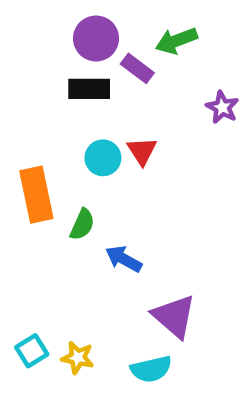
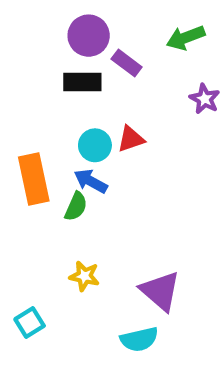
green arrow: (176, 41) -> (186, 38), moved
red triangle: (142, 151) -> (131, 139), turned 44
blue arrow: (124, 259) -> (91, 181), moved
yellow star: (78, 358) -> (84, 276), moved

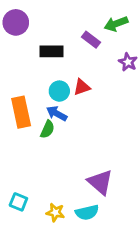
purple circle: (89, 36) -> (16, 22), moved
purple rectangle: (127, 63) -> (91, 40), moved
yellow star: (84, 276) -> (55, 212), moved
cyan square: (30, 323) -> (18, 202), turned -36

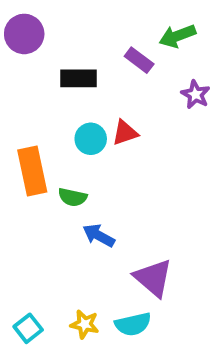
blue arrow: (57, 113) -> (99, 236), moved
green semicircle: (47, 129) -> (73, 197), turned 78
cyan square: (18, 202) -> (28, 328), moved, turned 30

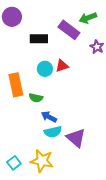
purple rectangle: (139, 60) -> (69, 30), size x1.5
yellow star: (85, 324) -> (42, 161), size x1.6
cyan semicircle: (133, 324) -> (53, 132), moved

